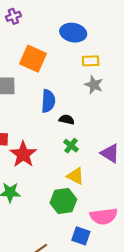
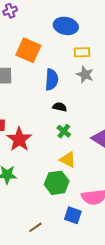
blue semicircle: (48, 101) -> (52, 80), moved

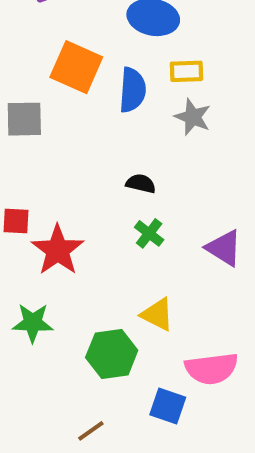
blue semicircle: (52, 80) -> (132, 90), moved
yellow triangle: (68, 160) -> (157, 314), moved
green hexagon: (57, 183) -> (112, 354), moved

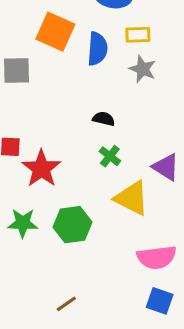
yellow triangle: (157, 314) -> (132, 198), moved, size x1.4
green hexagon: (112, 354) -> (73, 225), moved
blue square: (168, 406) -> (160, 301), moved

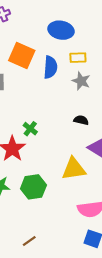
black semicircle: (104, 119) -> (81, 120), moved
green cross: (110, 156) -> (30, 129), moved
yellow triangle: (132, 198) -> (74, 169), turned -35

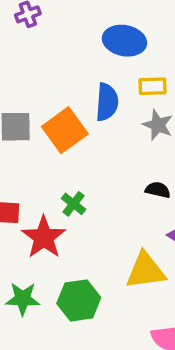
orange square: (22, 56) -> (65, 130), moved, turned 30

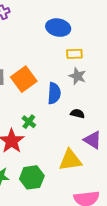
blue semicircle: (107, 102) -> (54, 93), moved

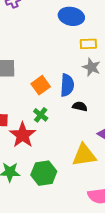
orange square: (24, 79) -> (41, 85), moved, size x0.7
black semicircle: (77, 114) -> (80, 106), moved

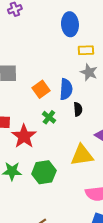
blue ellipse: (71, 16) -> (70, 24), turned 75
black semicircle: (80, 106) -> (78, 109), turned 72
green cross: (41, 115) -> (49, 117), moved

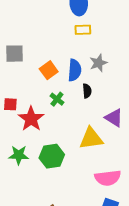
yellow rectangle: (86, 50) -> (83, 30), moved
gray star: (89, 72) -> (98, 63), moved, turned 30

